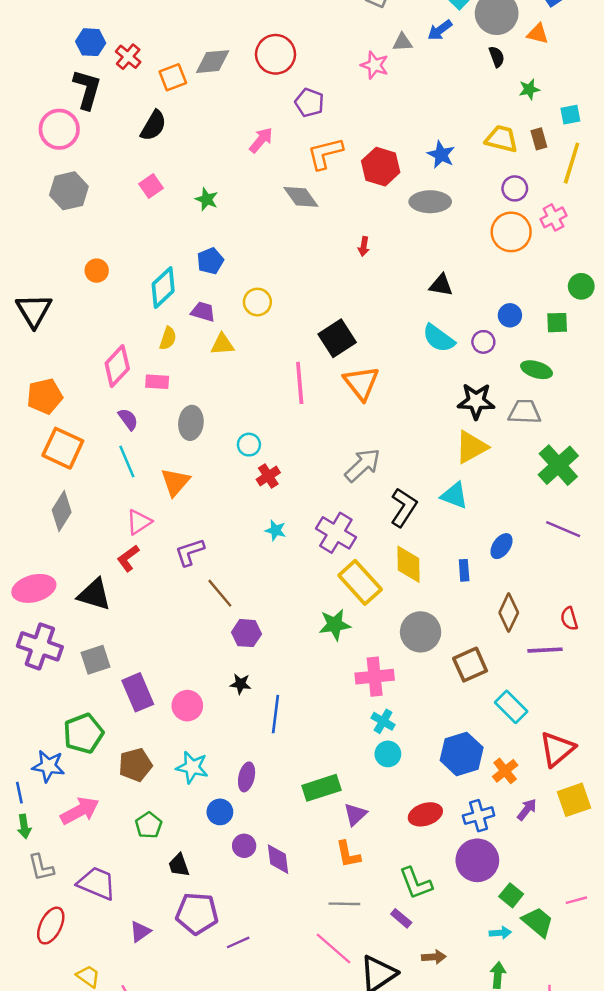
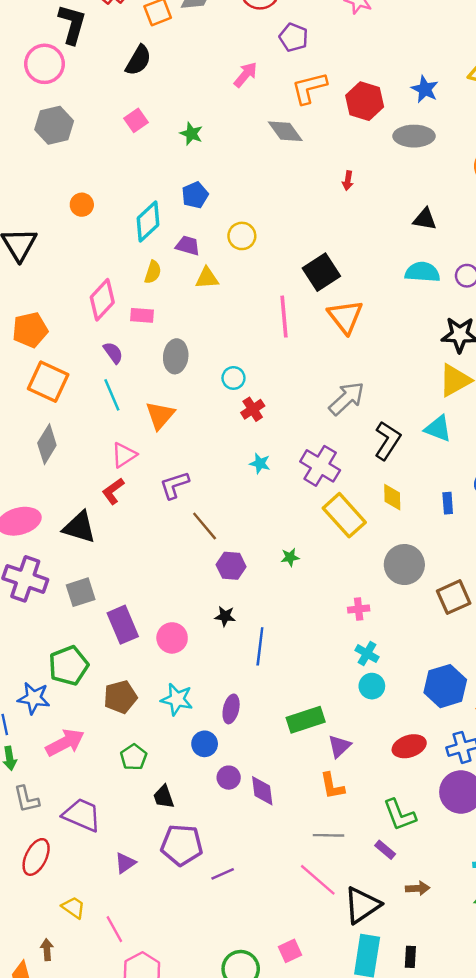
cyan semicircle: (439, 338) -> (422, 272), turned 148
yellow diamond: (408, 564) -> (392, 497), size x0.7
green star: (335, 625) -> (290, 557), moved, size x0.6
pink cross: (375, 677) -> (359, 609), size x0.6

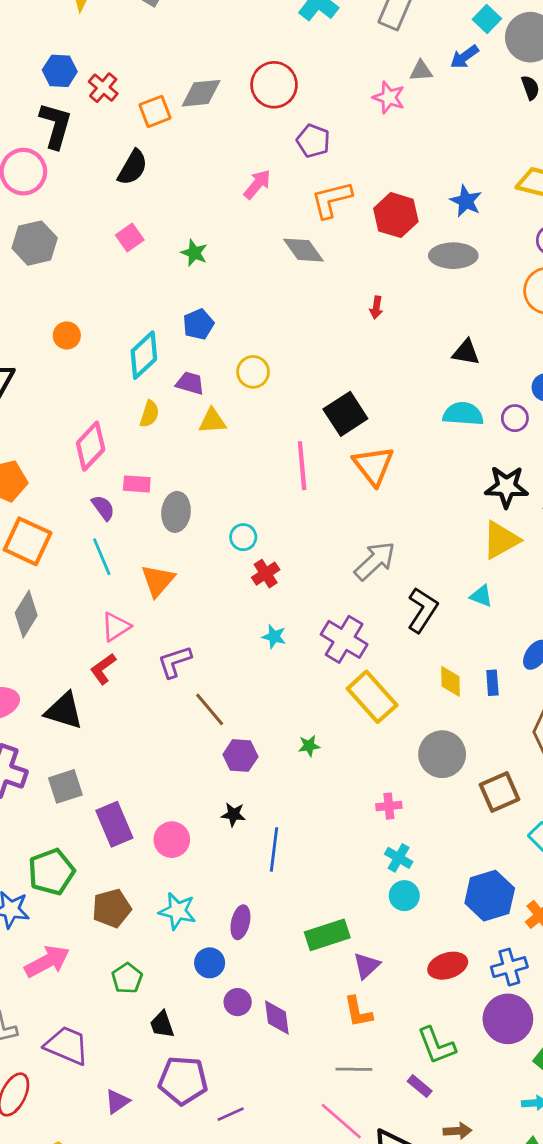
pink rectangle: (142, 315) -> (137, 484), moved
cyan triangle: (438, 429) -> (481, 596), size x0.7
yellow diamond: (392, 497) -> (450, 681), moved

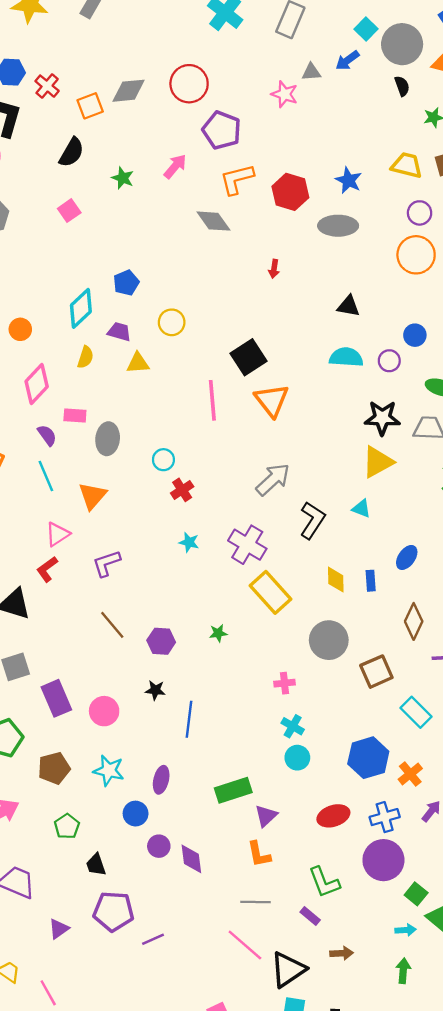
purple pentagon: (313, 141) -> (222, 130), size x1.4
green star: (194, 253) -> (123, 178), moved
orange circle: (67, 335) -> (20, 329), moved
brown line: (210, 709) -> (112, 625), moved

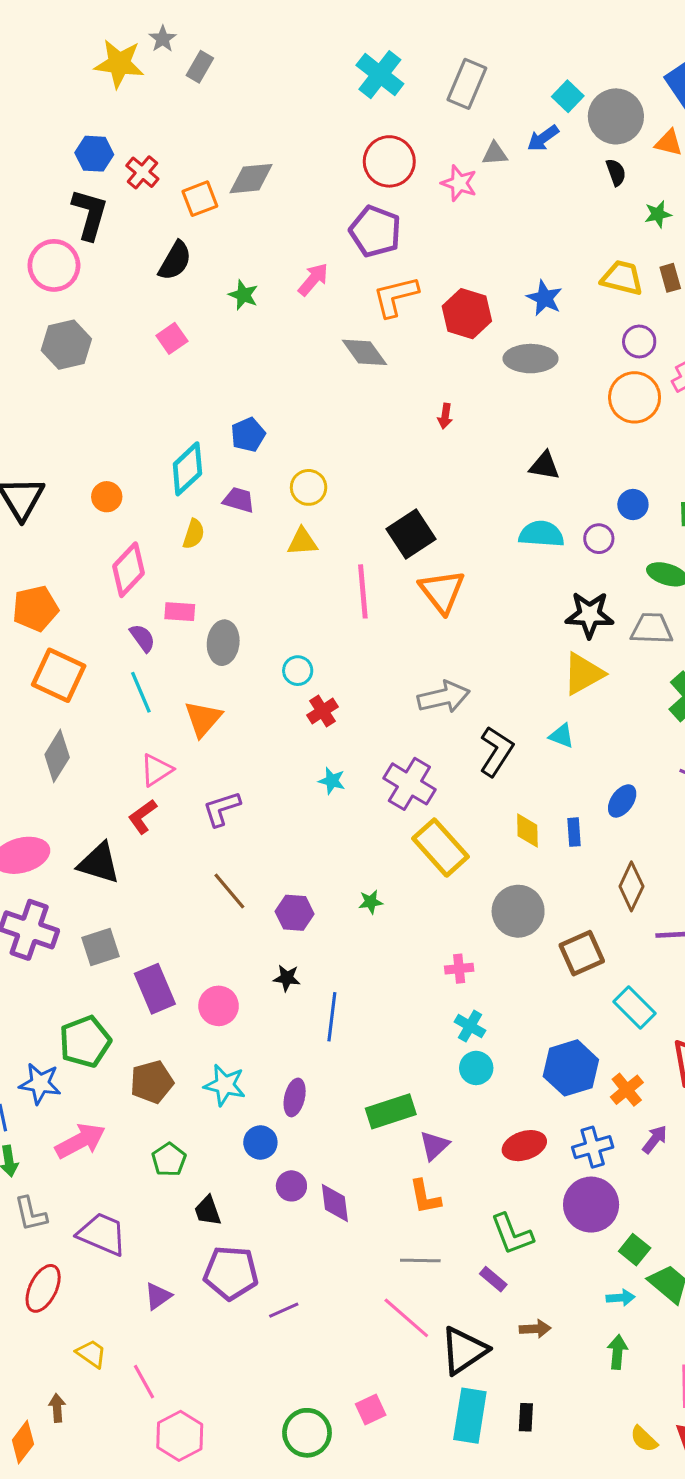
red circle: (189, 84) -> (389, 161), moved
yellow triangle: (138, 363) -> (302, 542), moved
gray arrow: (273, 479) -> (444, 697), turned 30

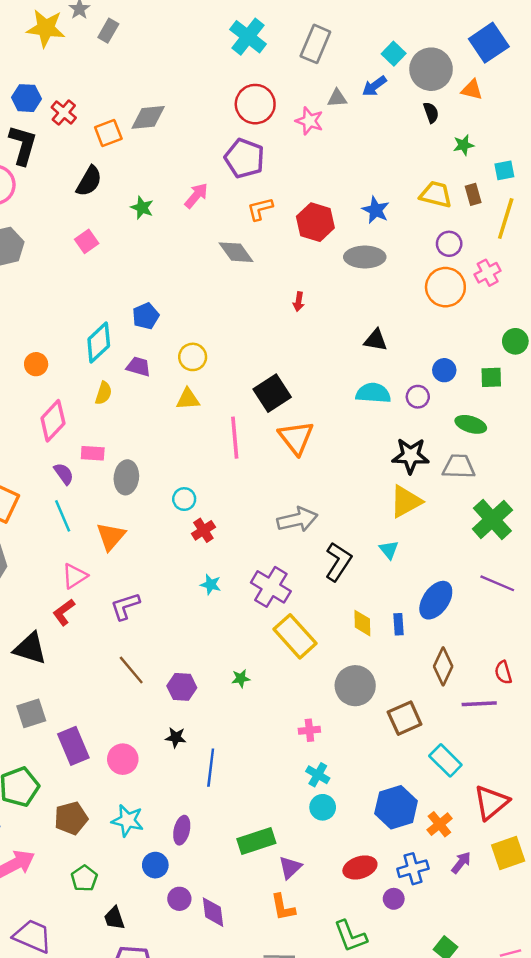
orange L-shape: (395, 296) -> (260, 209), size x0.7
cyan triangle: (562, 736) -> (389, 550), turned 30
blue ellipse: (622, 801) -> (436, 600), size x1.5
purple circle: (591, 1205) -> (394, 899), moved, size x0.5

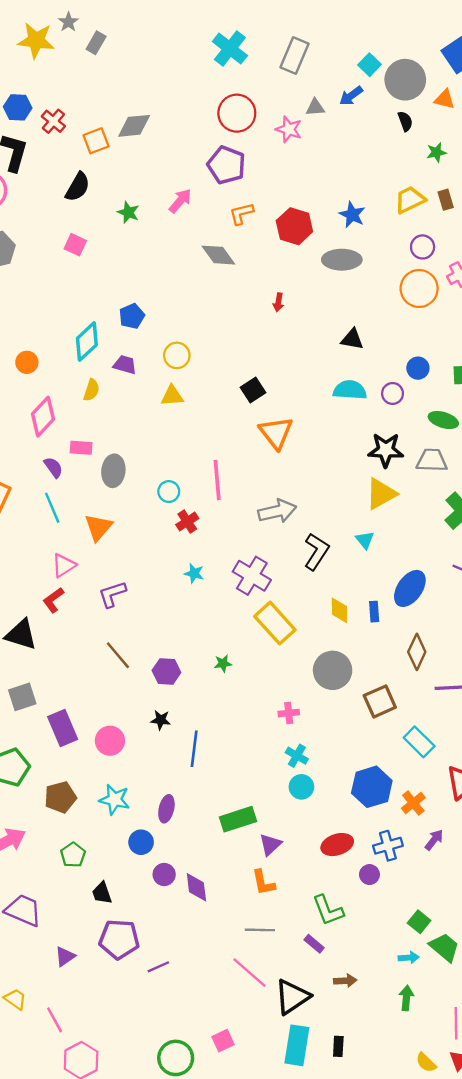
yellow trapezoid: (436, 194) -> (410, 200), turned -40
pink square: (87, 241) -> (75, 245), turned -30
black square: (272, 393) -> (253, 390), size x0.7
pink line: (235, 438) -> (217, 480), moved

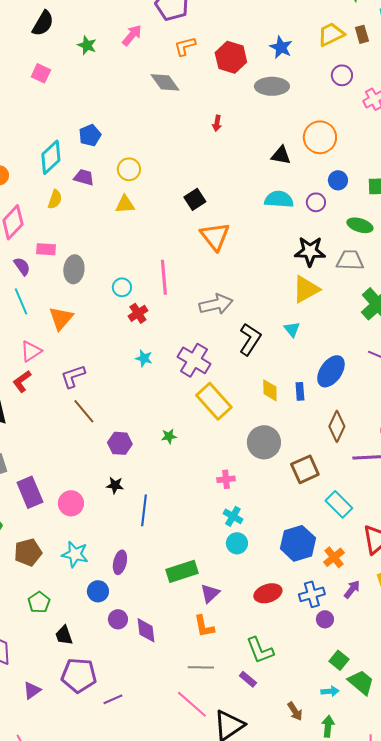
orange circle: (419, 288) -> (320, 137), moved
brown line: (118, 655) -> (84, 411), moved
purple circle: (369, 875) -> (325, 619), moved
brown arrow: (345, 981) -> (295, 711), moved, turned 60

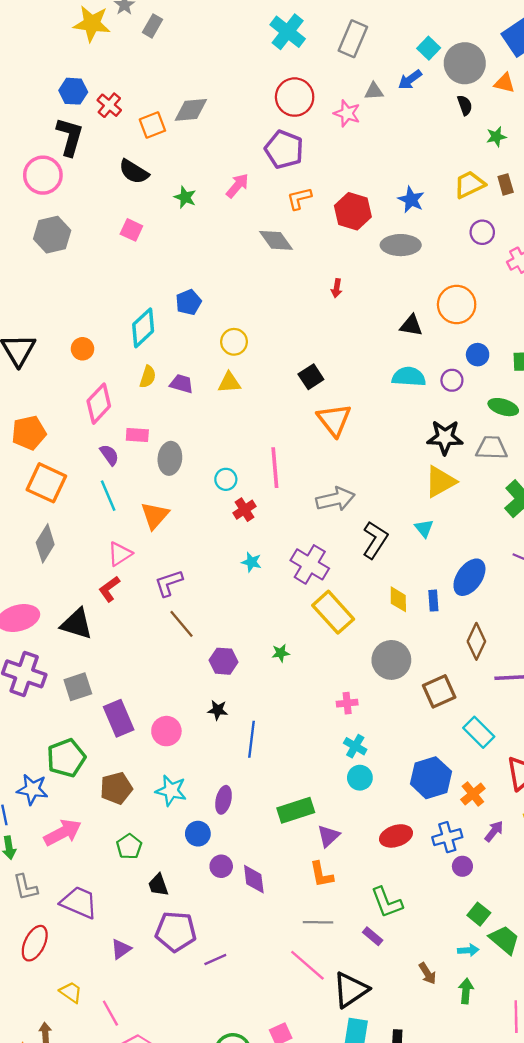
black semicircle: (43, 23) -> (134, 172), turned 92
purple trapezoid: (84, 177) -> (182, 384), moved

